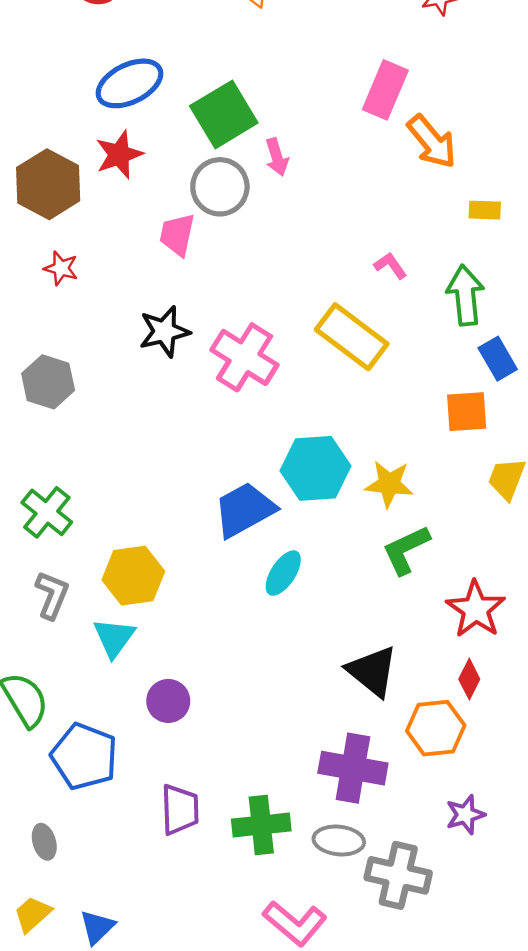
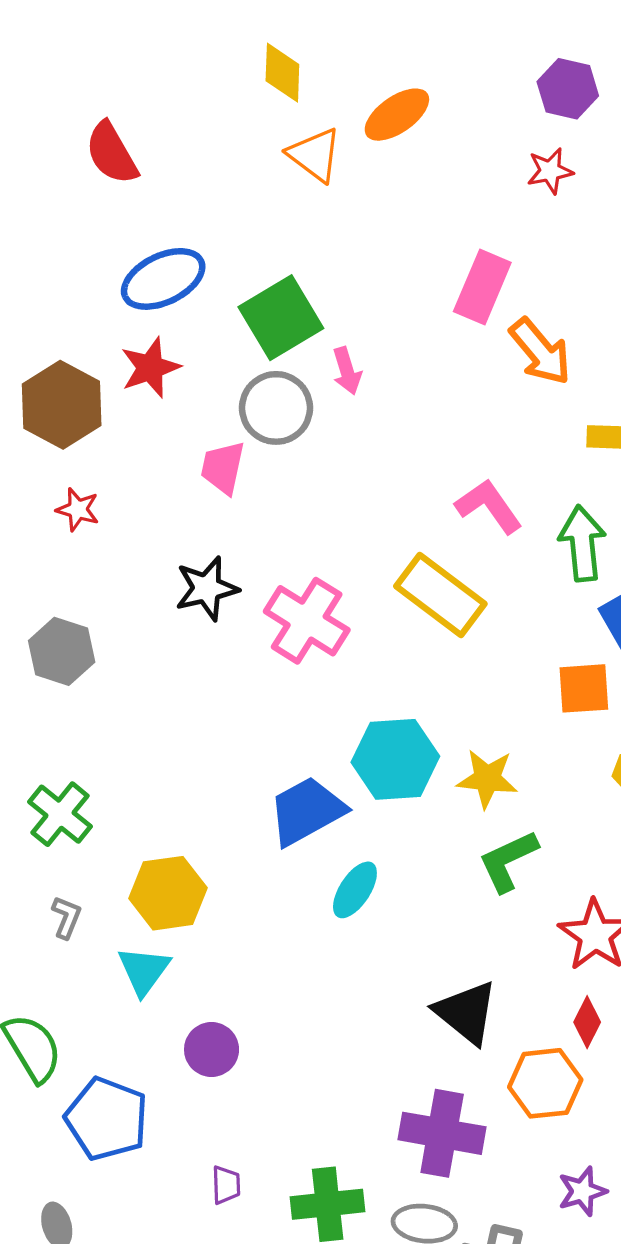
pink L-shape: (390, 266) -> (489, 506), size x1.6
gray L-shape: (52, 595) -> (66, 917), size x0.7
purple trapezoid: (180, 809) -> (226, 1185), size x0.6

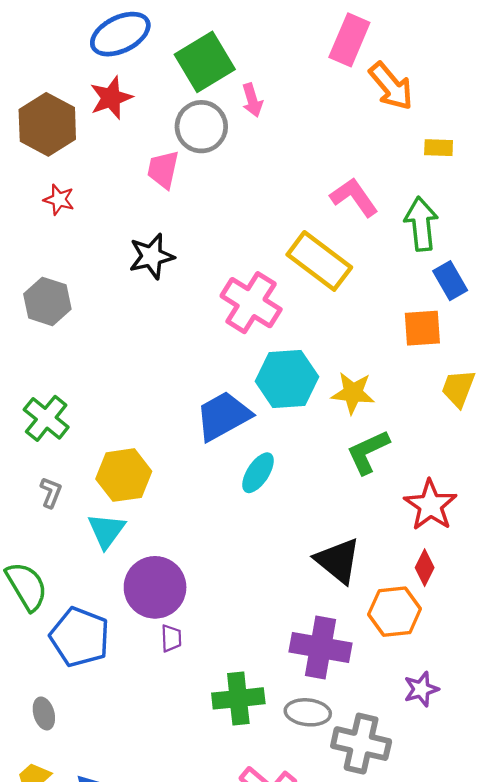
pink cross: (307, 621) -> (251, 303), moved
purple circle: (212, 1050) -> (155, 587), size x1.6
purple trapezoid: (226, 1185) -> (171, 638), moved

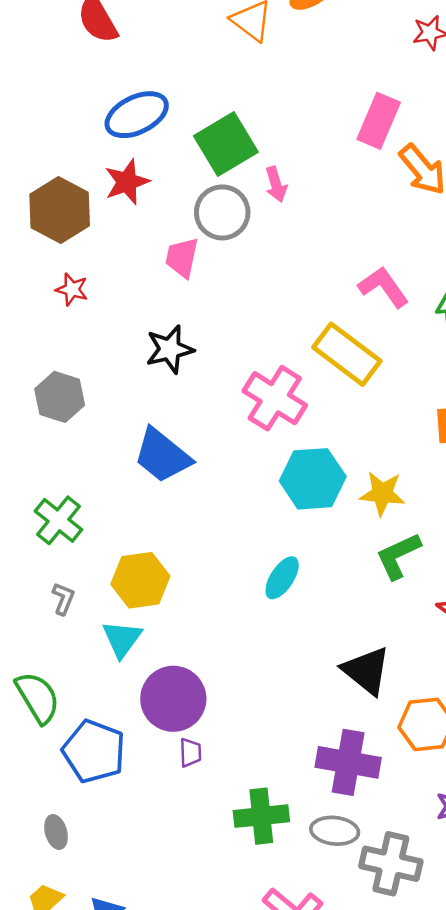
blue trapezoid: (223, 416) -> (162, 456), moved, turned -112

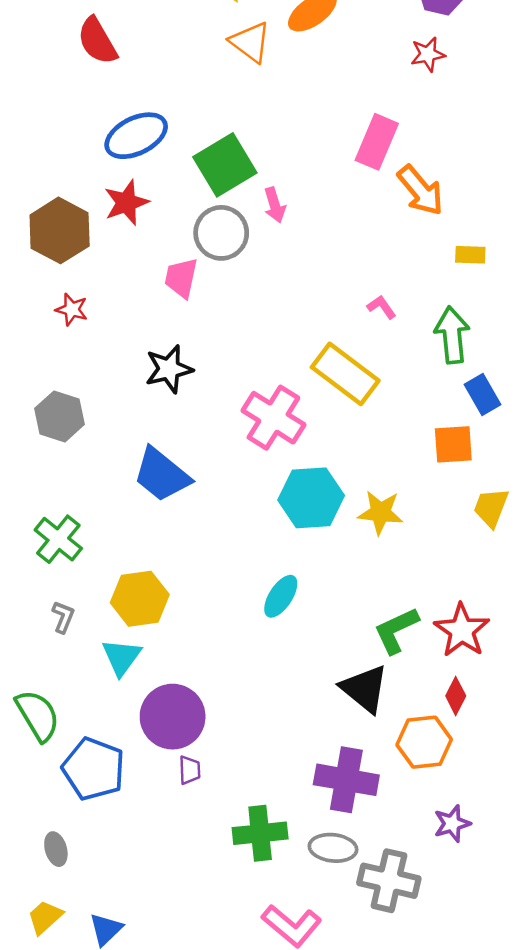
pink L-shape: (384, 287) -> (382, 307), size x0.6
green L-shape: (398, 556) -> (396, 630), moved

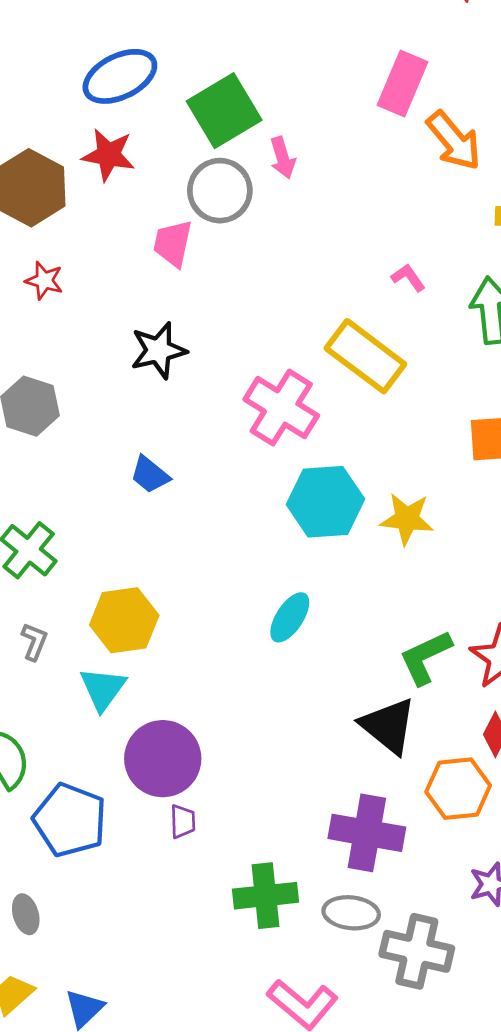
red star: (126, 203) -> (108, 155), turned 30
blue trapezoid: (162, 475) -> (150, 475), size x0.6

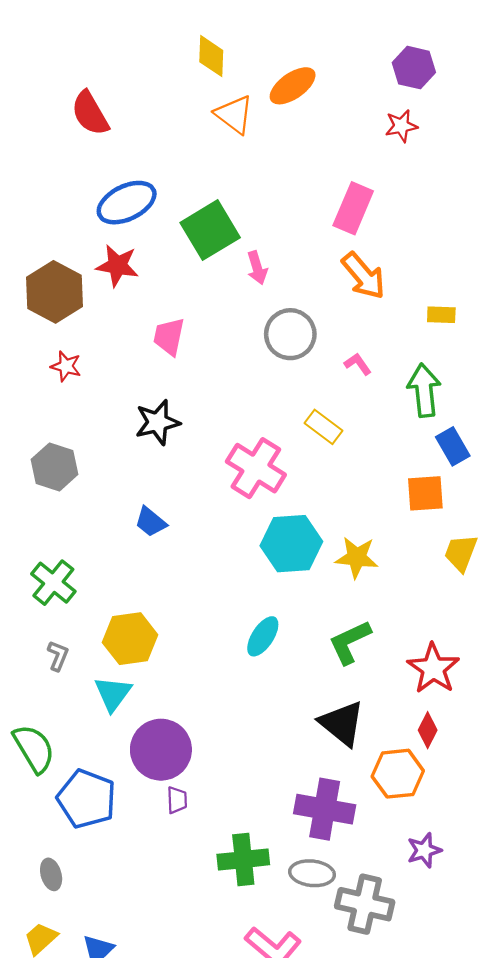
orange arrow: (454, 141) -> (364, 276), moved
gray circle: (220, 191) -> (290, 334), moved
yellow rectangle: (365, 356) -> (323, 427), size x0.6
green L-shape: (425, 657) -> (350, 642), moved

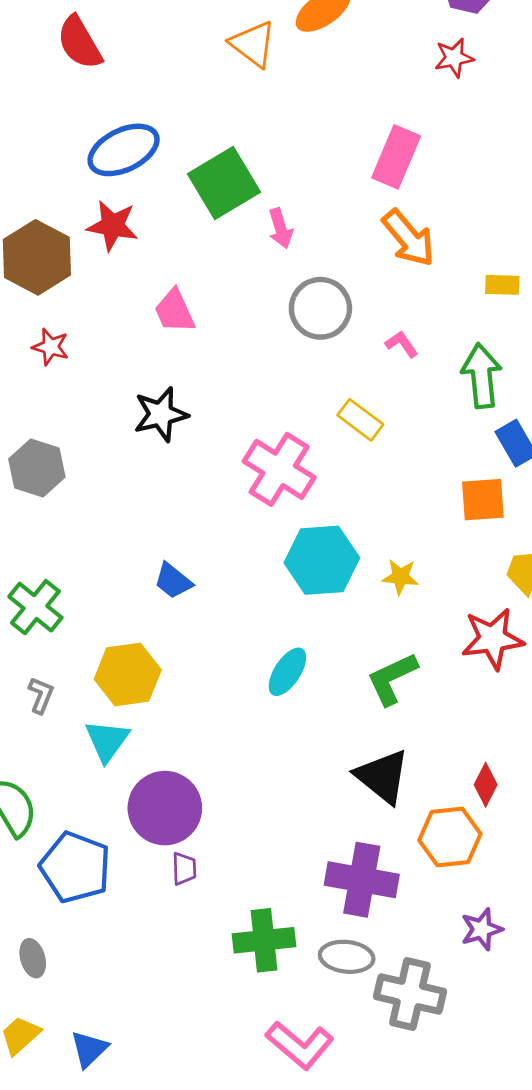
pink trapezoid: (169, 336) -> (175, 311), turned -36
blue trapezoid: (151, 522) -> (173, 581), moved
yellow star: (357, 557) -> (400, 577), size x0.7
red star: (433, 668) -> (493, 639), moved, turned 30

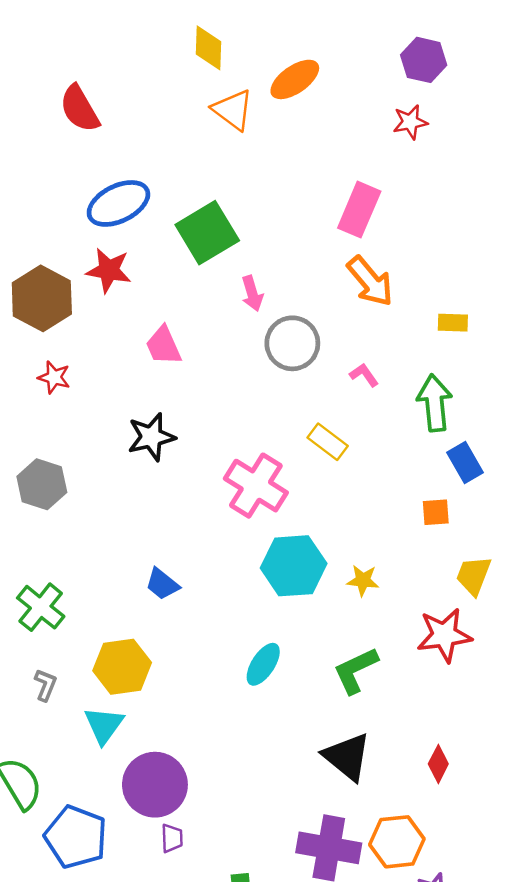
pink arrow: (281, 228) -> (252, 293), moved
orange square: (483, 500) -> (436, 512), size x0.7
orange hexagon: (450, 837) -> (397, 842), moved

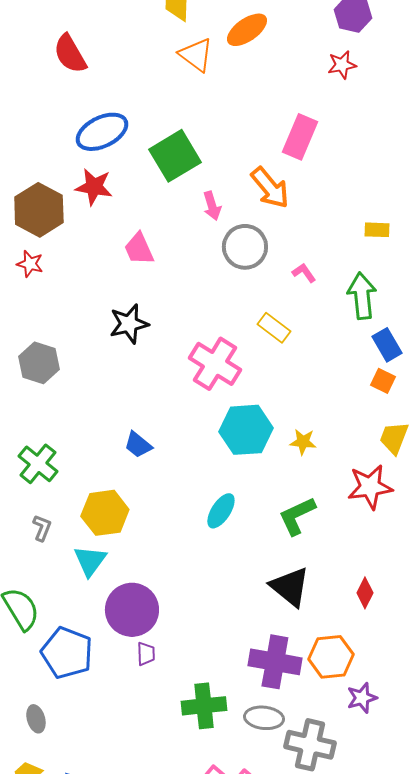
orange arrow: (370, 281) -> (270, 188), moved
red star: (54, 377) -> (30, 264), moved
orange square: (436, 512) -> (383, 381), moved, turned 30

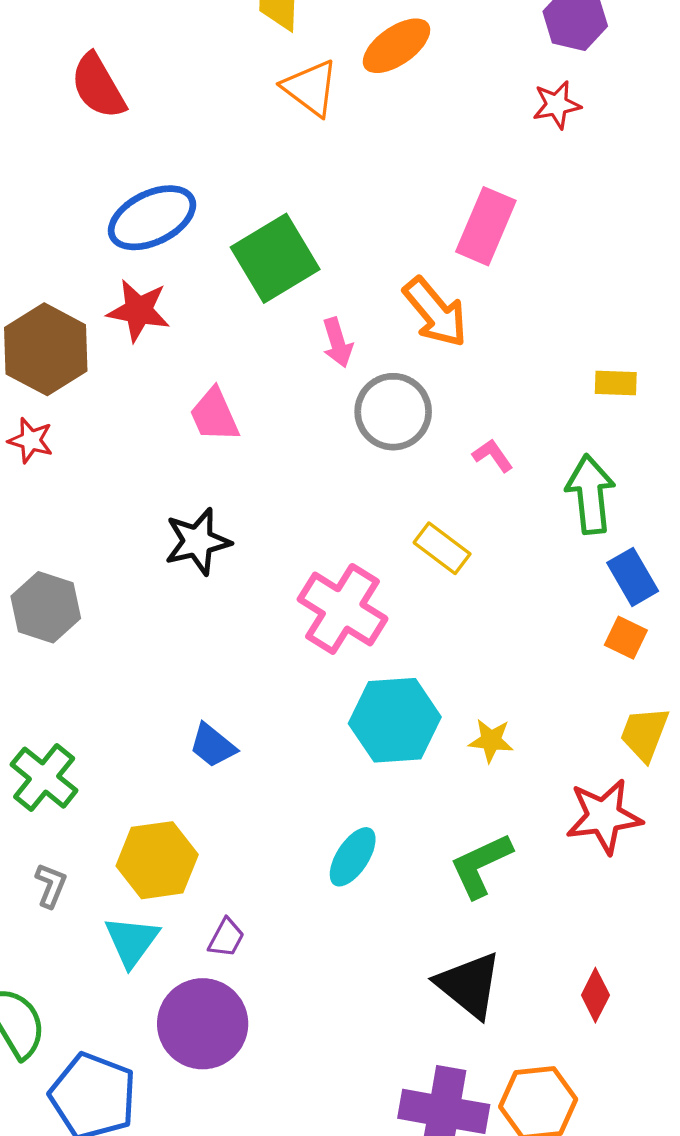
purple trapezoid: (146, 654) -> (226, 938), moved, turned 30

